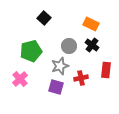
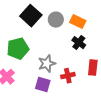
black square: (44, 18) -> (31, 16), size x1.5
gray circle: (69, 46) -> (56, 20), moved

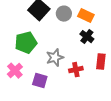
purple square: (43, 85) -> (40, 81), moved

